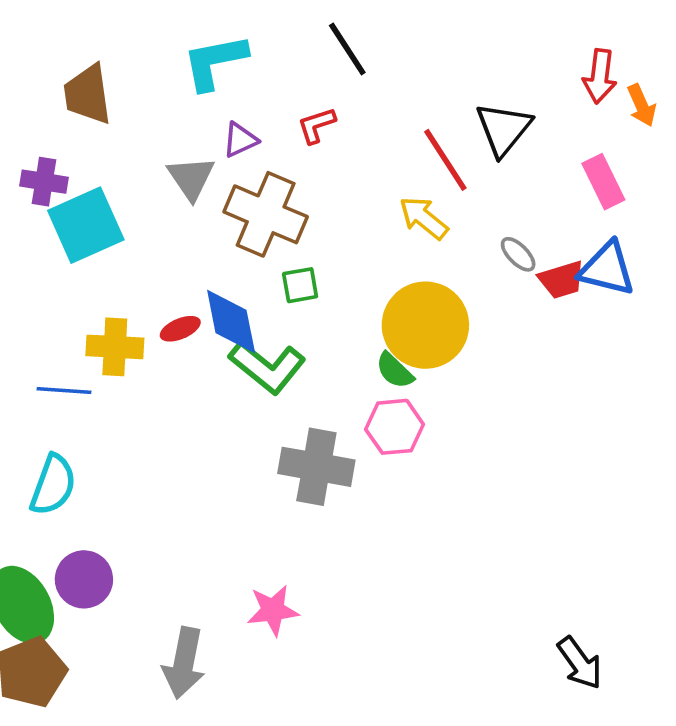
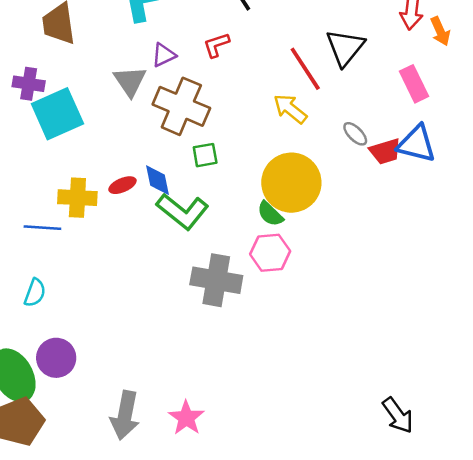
blue diamond: (231, 321) -> (158, 180), size x0.7
cyan semicircle: (53, 485) -> (35, 293), size x0.7
pink star: (273, 610) -> (186, 418), moved, turned -30

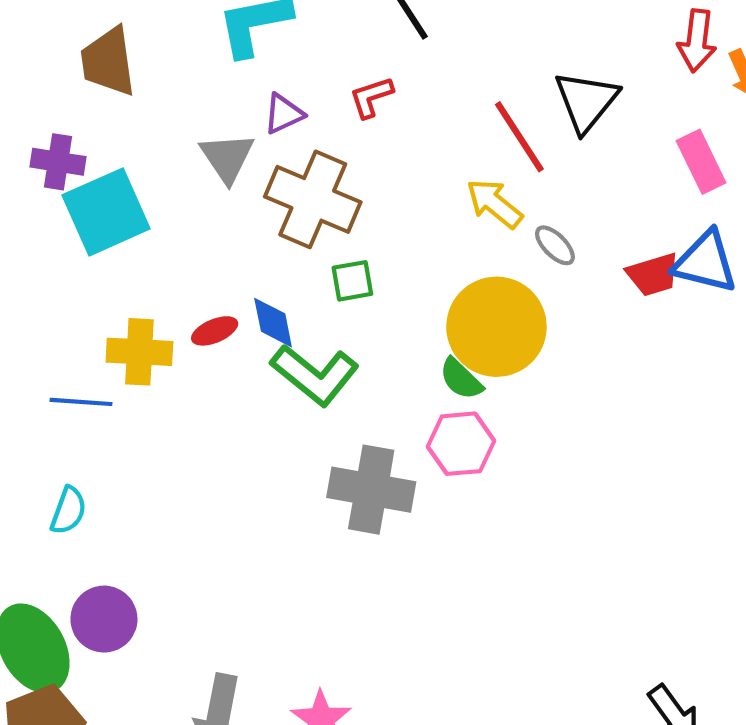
gray ellipse: (355, 134) -> (555, 245), moved

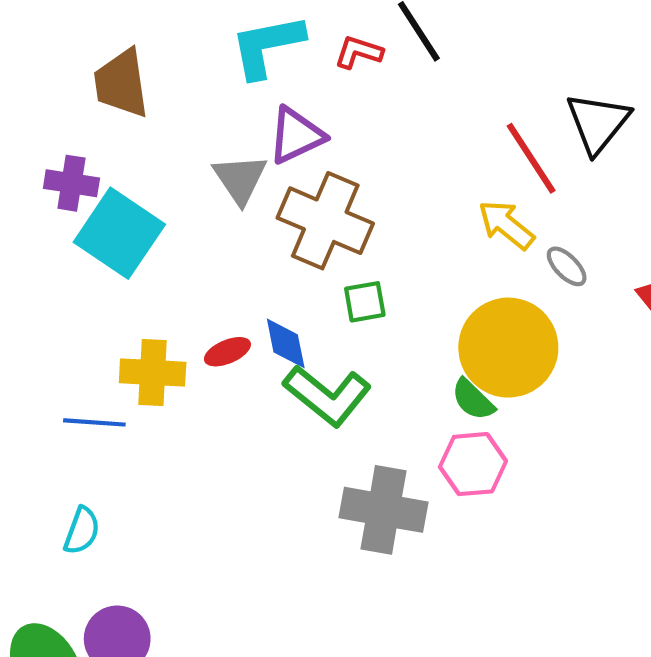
red L-shape: (371, 97) -> (359, 52), moved, turned 36
purple triangle: (284, 114) -> (296, 135), size x1.4
cyan square: (106, 212) -> (119, 233), turned -32

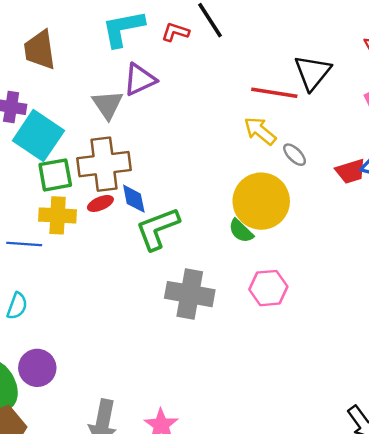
red line: (531, 158) -> (274, 93), turned -48
brown cross: (325, 221) -> (104, 164), moved, turned -30
green square: (365, 302) -> (55, 175), moved, size x1.4
green L-shape: (327, 395) -> (158, 229), turned 120
pink hexagon: (473, 464) -> (268, 288), moved

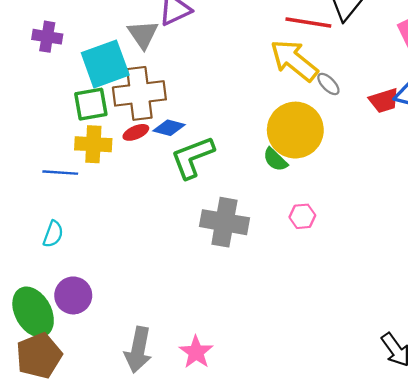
yellow arrow: (260, 131) -> (294, 60), size x1.5
cyan square: (38, 136) -> (105, 64), moved, turned 36
blue diamond: (134, 199) -> (169, 128), turned -64
pink hexagon: (268, 288) -> (302, 216), size x0.7

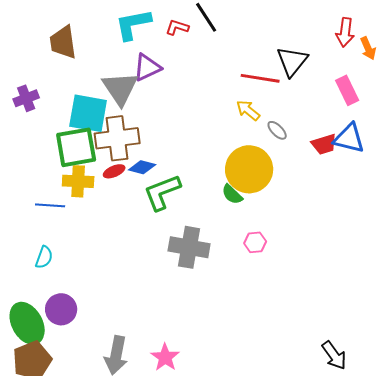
gray triangle: (143, 34) -> (120, 88), size x1.4
purple cross: (47, 37) -> (26, 98), moved, turned -30
yellow arrow: (294, 60) -> (248, 110), size x0.6
cyan square: (105, 64) -> (88, 113), turned 30
green square: (91, 104) -> (76, 147), size x1.4

